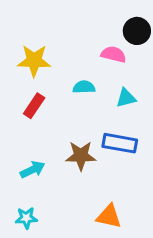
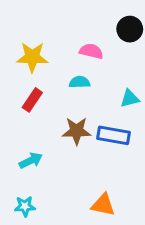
pink semicircle: (114, 54) -> (91, 51), moved
cyan triangle: (126, 98) -> (130, 98), moved
brown star: (81, 156) -> (77, 131), moved

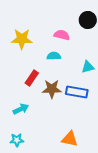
red rectangle: (32, 100) -> (32, 78), moved

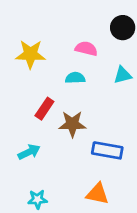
cyan triangle: (88, 67) -> (123, 75), moved
blue rectangle: (77, 92) -> (107, 150), moved
cyan star: (17, 140) -> (37, 199), moved

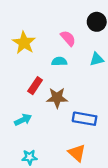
pink semicircle: (86, 49) -> (68, 38), turned 35
yellow star: (30, 54) -> (24, 43), turned 30
orange triangle: (97, 194) -> (77, 153), turned 30

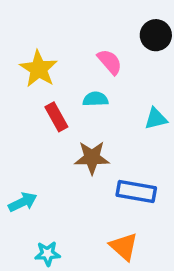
cyan triangle: (97, 59) -> (156, 119), moved
red rectangle: (35, 86) -> (56, 117), moved, turned -63
cyan arrow: (23, 120) -> (23, 202), moved

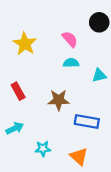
cyan semicircle: (95, 99) -> (71, 63), moved
red rectangle: (56, 117) -> (18, 91), moved
cyan star: (48, 254) -> (43, 149), moved

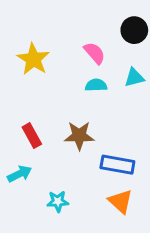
cyan triangle: (99, 75) -> (134, 78), moved
red rectangle: (18, 91) -> (32, 136), moved
orange triangle: (79, 156) -> (121, 201), moved

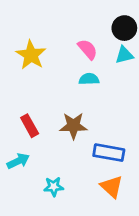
cyan triangle: (134, 78) -> (124, 55), moved

